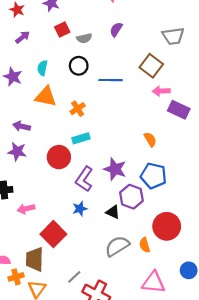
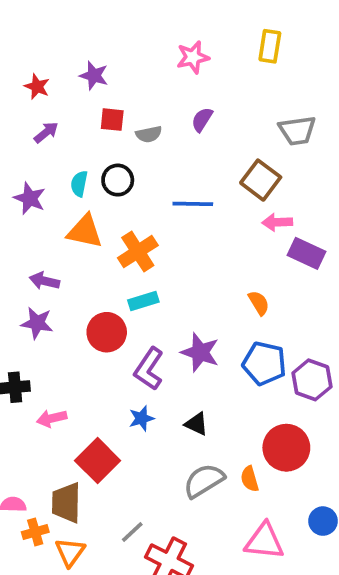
red square: (62, 29) -> (112, 120), turned 32
black circle: (79, 66) -> (118, 180), moved
orange cross: (78, 109) -> (138, 252), size x1.5
purple hexagon: (131, 197) -> (312, 380), moved

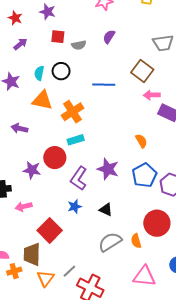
purple star: (37, 323) -> (32, 170), moved
blue pentagon: (264, 363) -> (144, 175), turned 30
orange triangle: (70, 552) -> (45, 278), moved

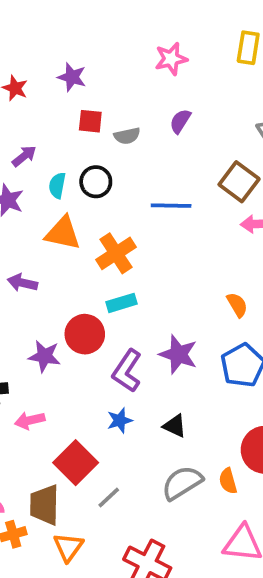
purple arrow: (20, 44) -> (24, 156), moved
gray line: (69, 271) -> (109, 498), moved

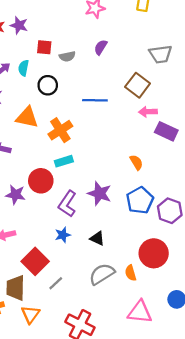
purple star: (72, 77) -> (19, 25), moved
cyan semicircle: (57, 185) -> (24, 68), moved

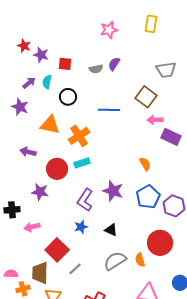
purple star: (19, 25) -> (41, 55), moved
gray semicircle: (67, 56) -> (96, 69), moved
red circle: (41, 181) -> (57, 169), moved

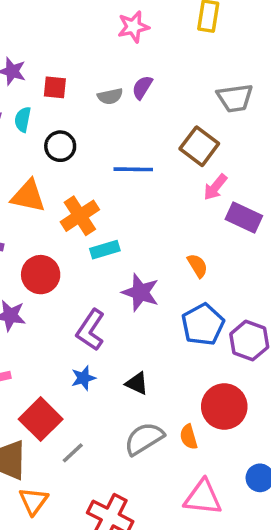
pink arrow: (155, 120) -> (215, 187), turned -49
cyan rectangle: (82, 163) -> (105, 250), moved
purple star: (113, 191) -> (140, 292), moved

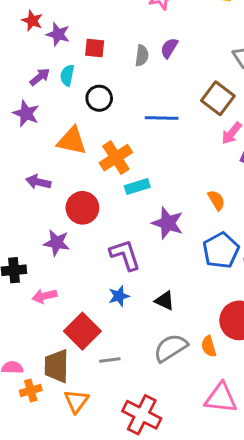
gray semicircle: (110, 96) -> (142, 56), turned -70
purple L-shape: (91, 330) -> (125, 255), turned 128
gray line: (73, 453) -> (110, 360), turned 35

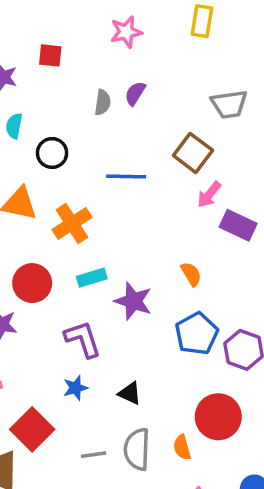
red square: (95, 48) -> (50, 55), moved
cyan rectangle: (137, 186) -> (92, 278), moved
gray semicircle: (171, 348) -> (137, 449), turned -56
gray line: (110, 360) -> (94, 455), moved

